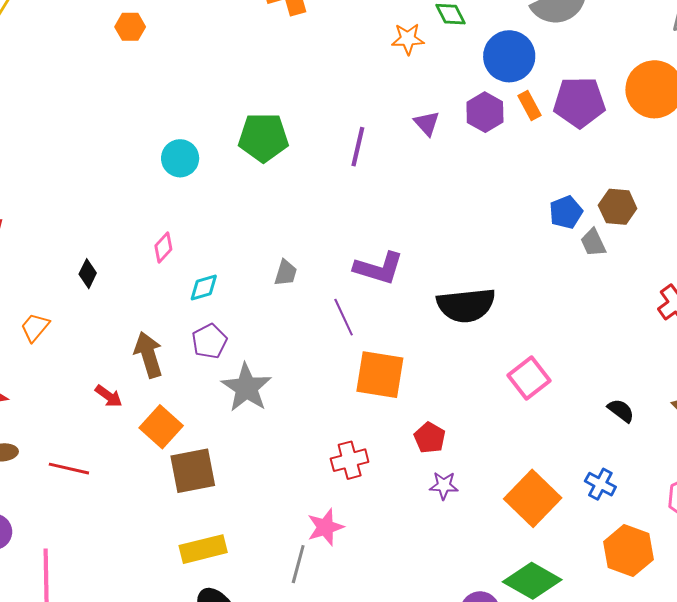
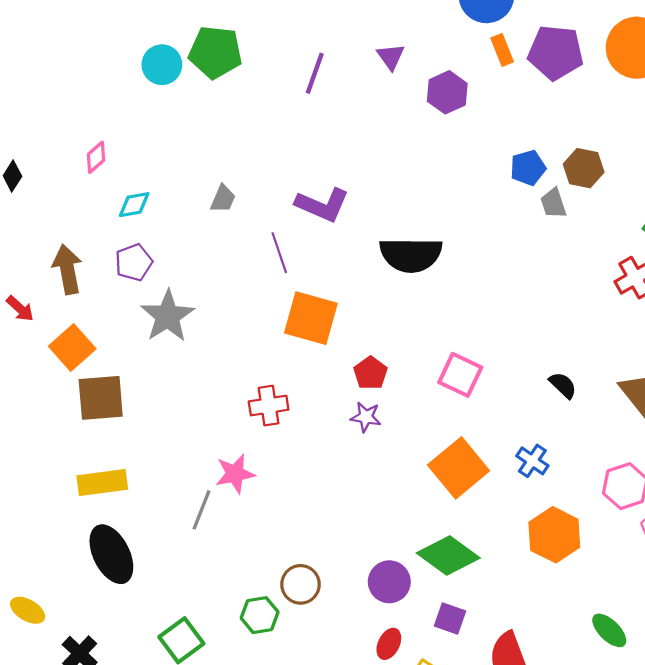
purple hexagon: (485, 112) -> (447, 92), moved
cyan circle: (180, 158) -> (162, 65), moved
pink square: (529, 378) -> (460, 375), moved, turned -33
red pentagon: (430, 438) -> (370, 373), moved
purple star: (444, 486) -> (366, 417), moved

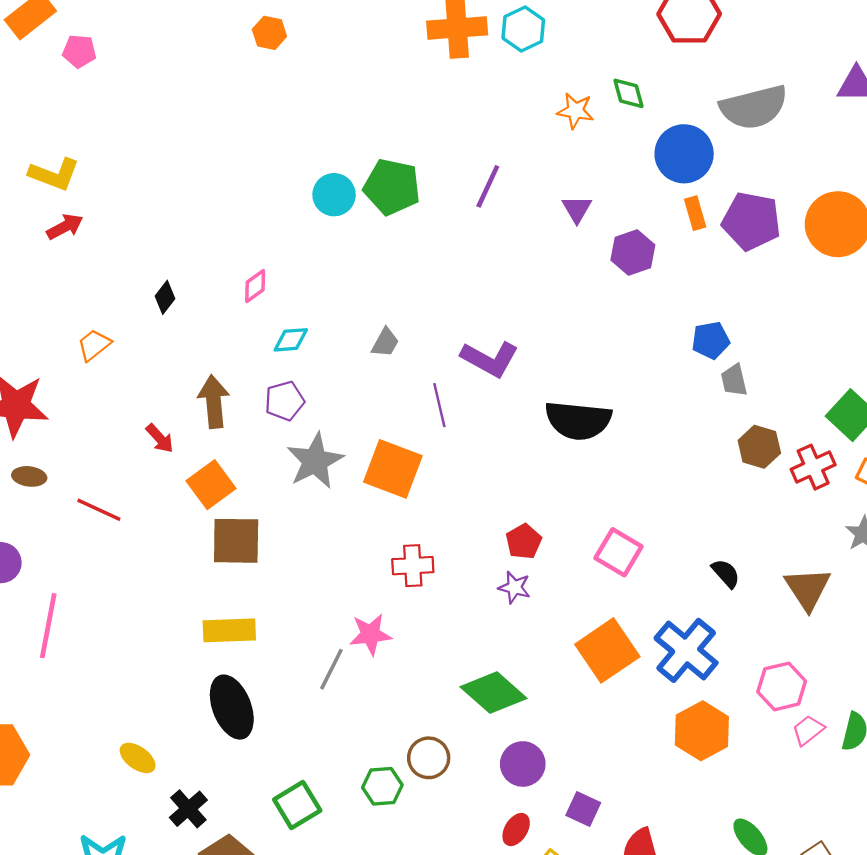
purple line: (315, 73) -> (488, 186), moved
brown hexagon: (584, 168) -> (759, 447), moved
orange square: (311, 318) -> (393, 469), moved
blue cross: (532, 461) -> (686, 650), size x1.8
green diamond: (448, 555) -> (493, 693), moved

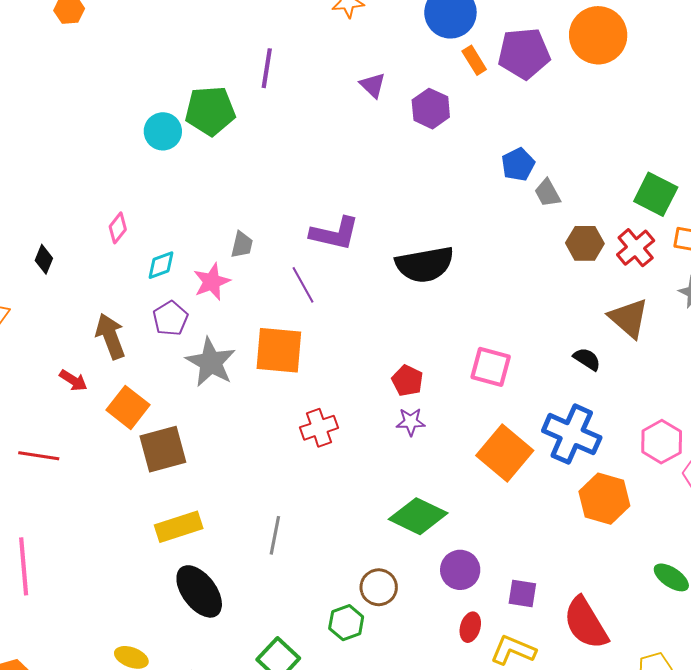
purple line: (488, 186) -> (267, 68), moved
brown triangle: (808, 589) -> (629, 318), moved
pink star: (370, 634) -> (212, 282), moved

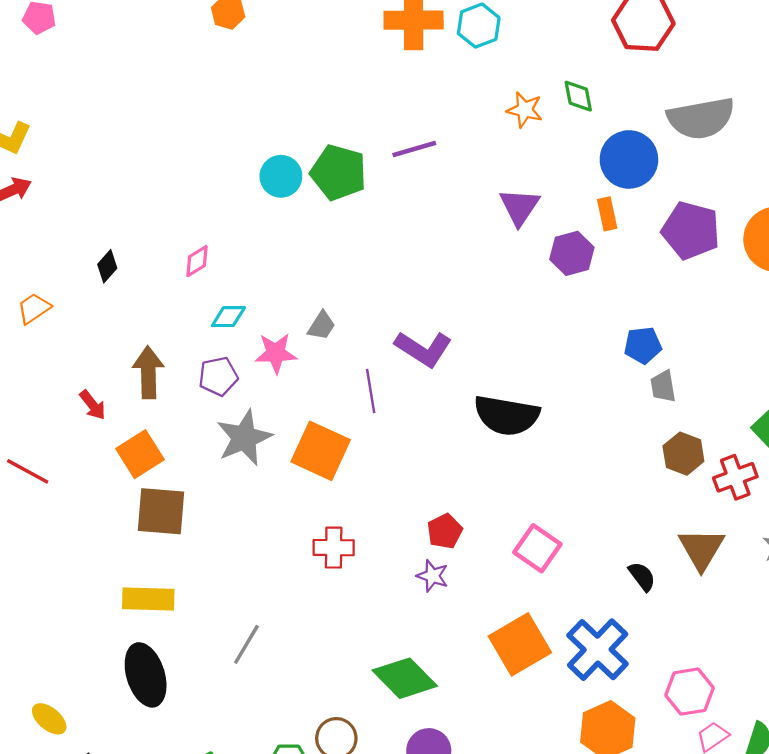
orange rectangle: (474, 60) -> (607, 214), moved
purple line: (267, 68) -> (414, 149), turned 45
purple triangle: (373, 85) -> (519, 207), size x1.4

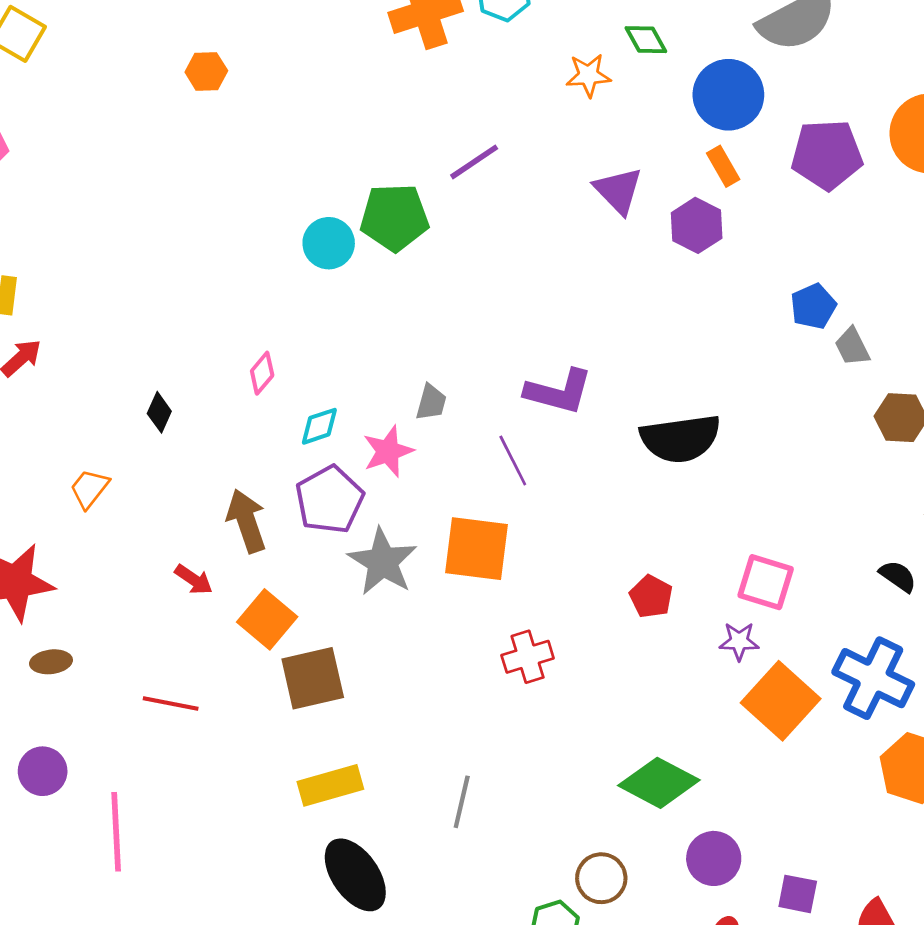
purple pentagon: (218, 376) -> (330, 500), size x1.4
red line: (28, 471) -> (171, 704), moved
purple star: (432, 576) -> (739, 641), moved

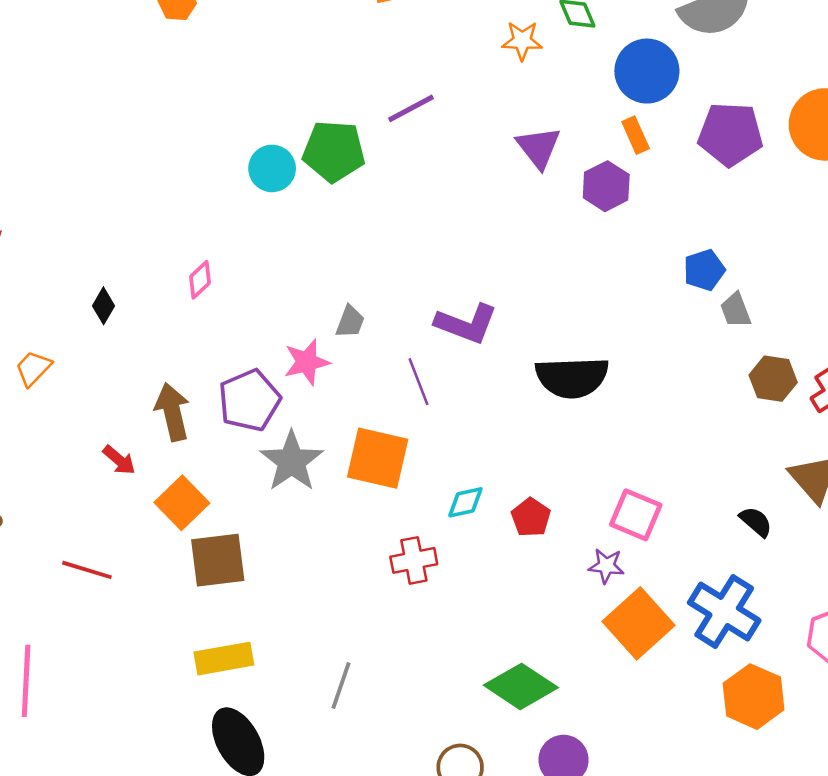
cyan diamond: (319, 426) -> (465, 502), moved

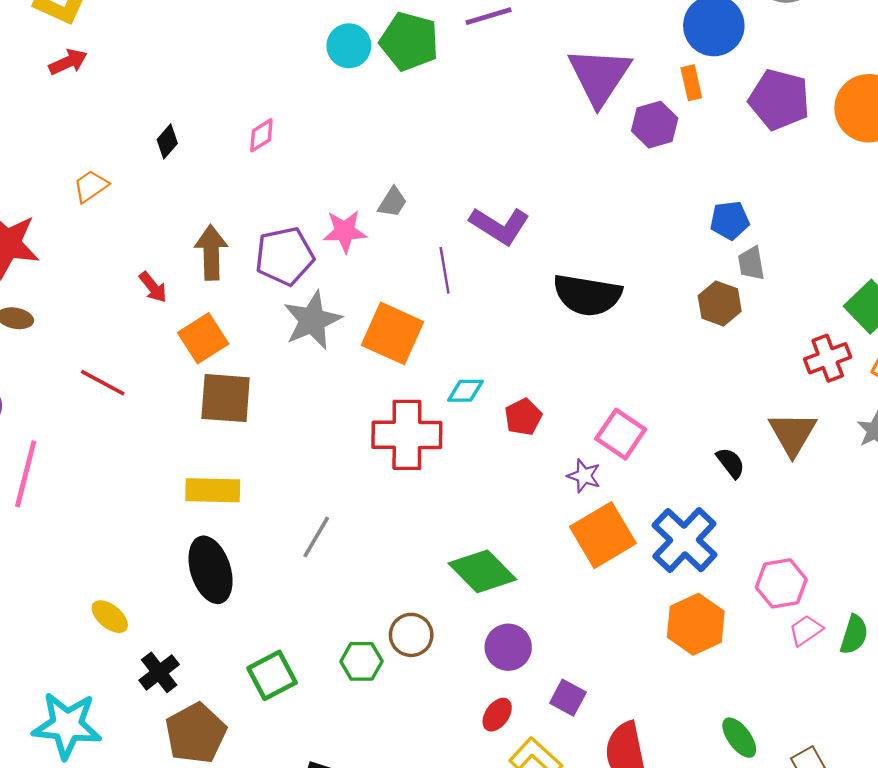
purple triangle: (539, 147) -> (599, 76), size x1.5
brown hexagon: (773, 379) -> (720, 303), moved
red cross: (414, 560) -> (407, 435), size x1.6

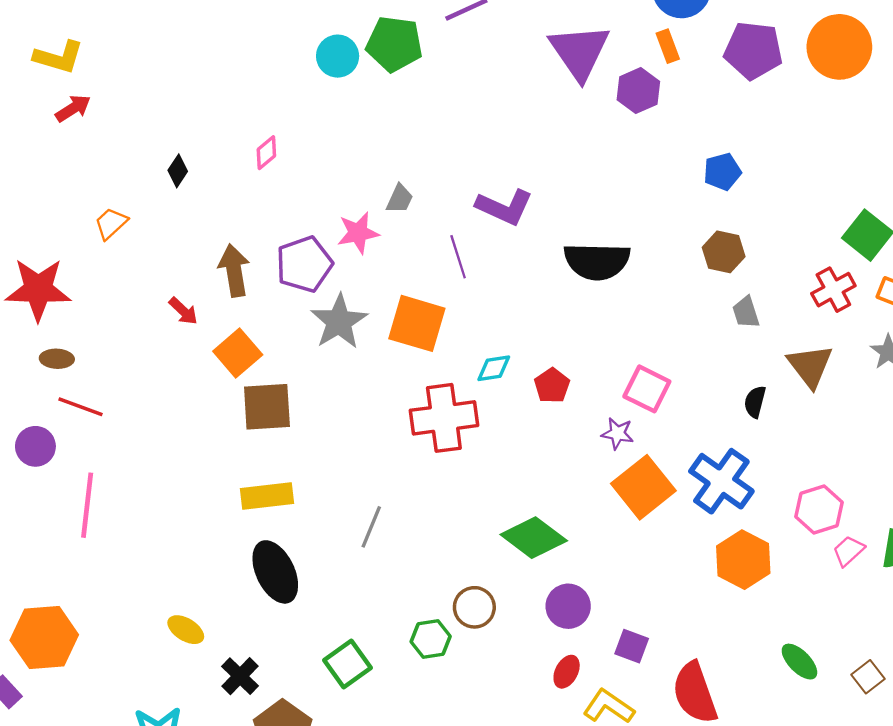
gray trapezoid: (751, 263) -> (746, 312), moved
red line: (103, 383) -> (80, 407), moved
black semicircle: (731, 463) -> (755, 402), turned -120

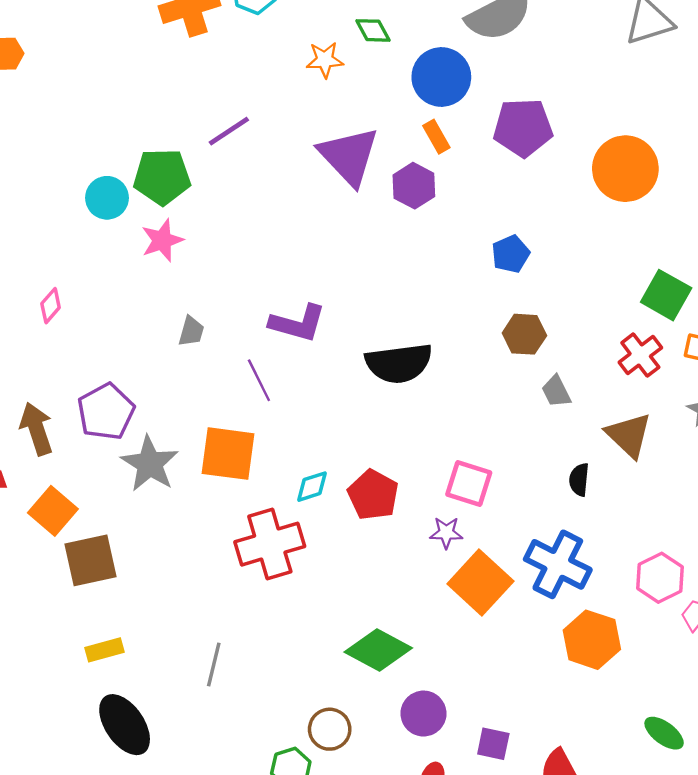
orange circle: (839, 47) -> (625, 169), moved
pink star: (358, 233) -> (162, 240), moved
red pentagon: (552, 386) -> (373, 495), size x1.4
yellow rectangle: (267, 496) -> (104, 650), size x0.7

